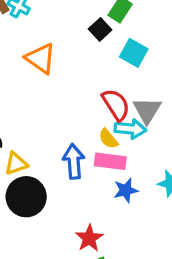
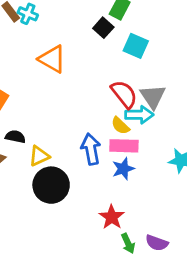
blue star: (126, 190) -> (123, 169), moved

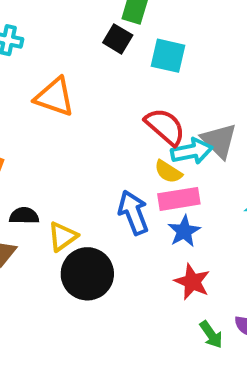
gray triangle: (153, 97) -> (219, 141), moved
red star: (112, 217) -> (192, 282), moved

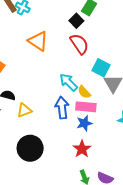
cyan square: (168, 56) -> (101, 68), moved
red semicircle: (165, 127) -> (79, 44), moved
cyan arrow: (192, 151) -> (68, 82), moved, turned -138
black circle: (87, 274) -> (30, 148), moved

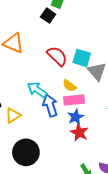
red semicircle: (79, 44) -> (57, 56), moved
cyan arrow: (68, 82) -> (37, 90), moved
red star: (82, 149) -> (79, 132), moved

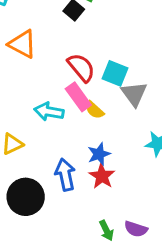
cyan arrow: (37, 90) -> (49, 112), turned -30
pink rectangle: (74, 100) -> (78, 97), moved, turned 54
blue arrow: (50, 106) -> (65, 175), moved

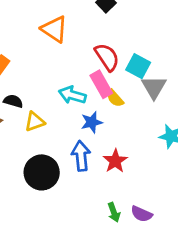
blue star: (99, 154) -> (92, 122), moved

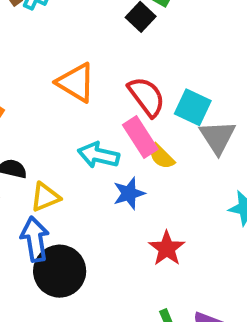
orange triangle: (54, 29) -> (76, 83), moved
blue arrow: (81, 156) -> (35, 239), moved

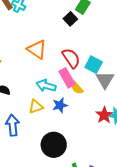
yellow triangle: (45, 197) -> (36, 107), moved
red star: (167, 248) -> (104, 115), moved
black circle: (60, 271) -> (54, 145), moved

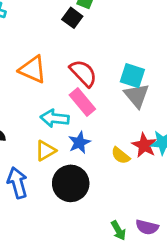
cyan square: (94, 65) -> (132, 76), moved
yellow semicircle: (77, 88) -> (121, 156), moved
black circle: (54, 145) -> (71, 183), moved

